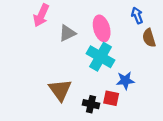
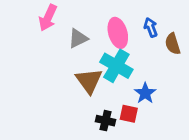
blue arrow: (137, 15) -> (151, 27), moved
blue star: (125, 81) -> (145, 93), turned -30
brown triangle: (60, 90) -> (89, 81), moved

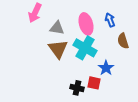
gray triangle: (78, 38) -> (57, 28), turned 35
brown semicircle: (173, 44) -> (123, 41), moved
brown triangle: (89, 81) -> (58, 49), moved

